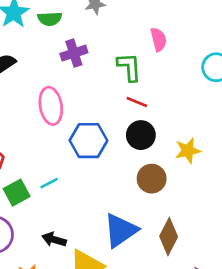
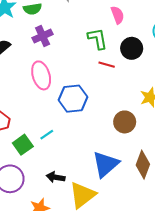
purple cross: (74, 53) -> (43, 36), moved
black circle: (141, 135) -> (132, 48), moved

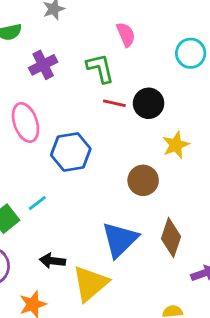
purple cross: (43, 36) -> (43, 65), moved
black circle: (132, 48) -> (149, 103), moved

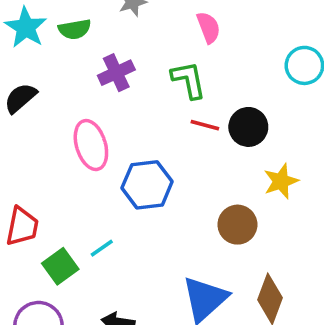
pink semicircle: (126, 35) -> (209, 27), moved

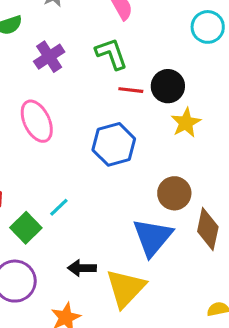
yellow star: (281, 181) -> (186, 123), moved
blue hexagon: (147, 185) -> (114, 144), moved
brown circle: (237, 225) -> (174, 193), moved

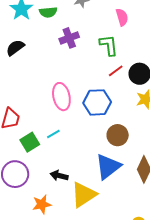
red line: (131, 90) -> (116, 71), turned -56
pink ellipse: (37, 121) -> (61, 97), moved
brown circle: (174, 193) -> (118, 135), moved

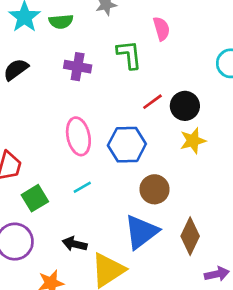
purple cross: (69, 38) -> (78, 67), moved, turned 30
green L-shape: (109, 45) -> (129, 55), moved
cyan line: (53, 134) -> (82, 187), moved

